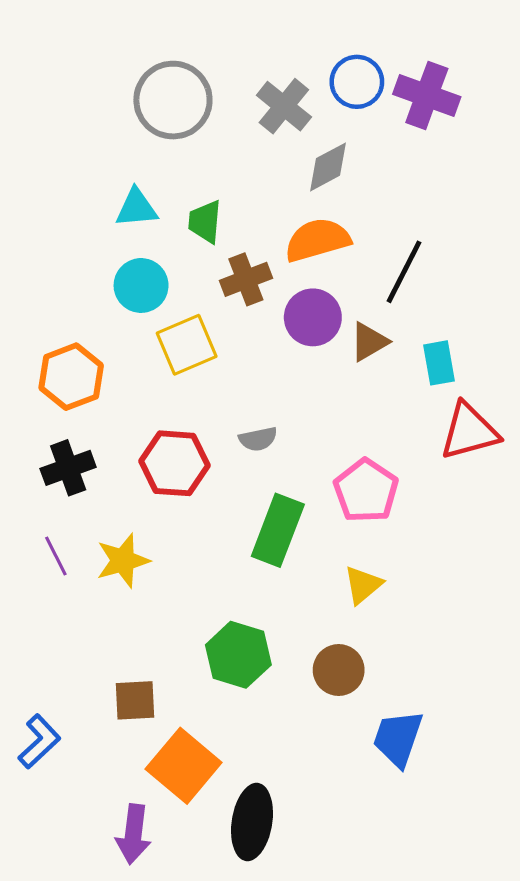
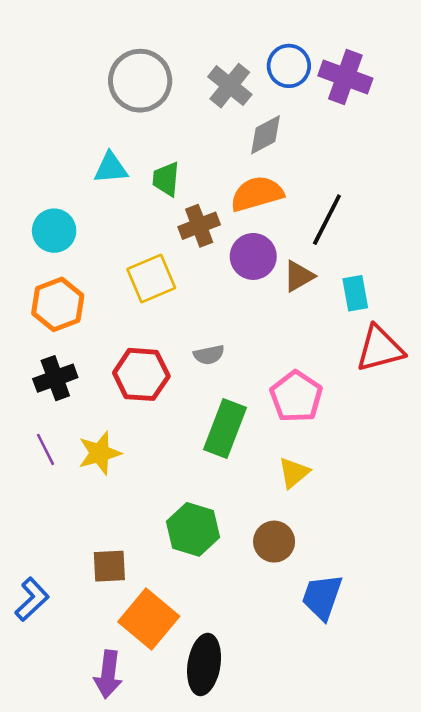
cyan circle: (141, 285) -> (54, 231), moved

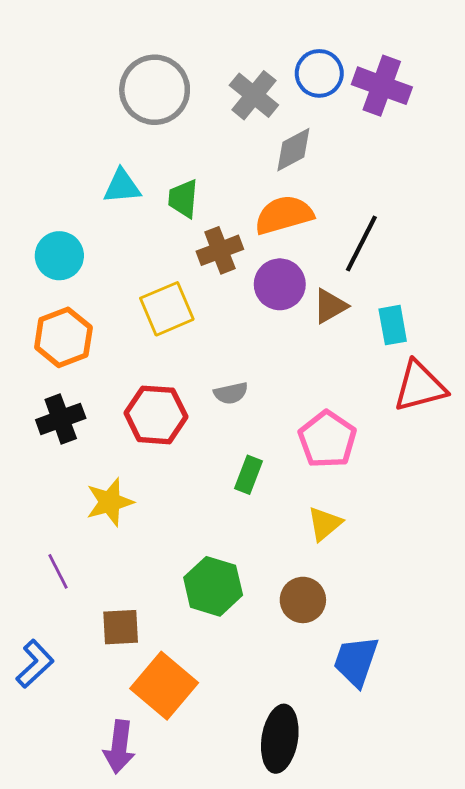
green rectangle: (225, 429) -> (248, 475), size x0.6
purple line: (45, 449) -> (58, 571), moved
black ellipse: (204, 665) -> (280, 739), moved

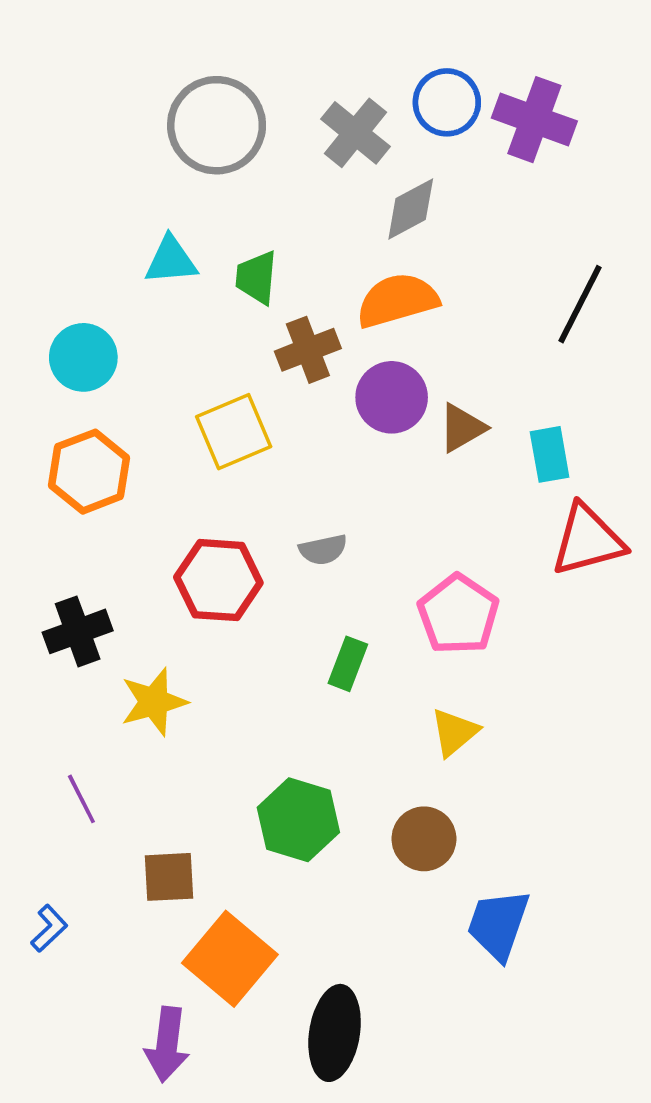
black line: (361, 243) -> (580, 304), moved
black cross: (61, 419) -> (78, 631), moved
blue L-shape: (35, 664) -> (49, 928), size x0.7
black ellipse: (280, 739) -> (335, 1033), moved

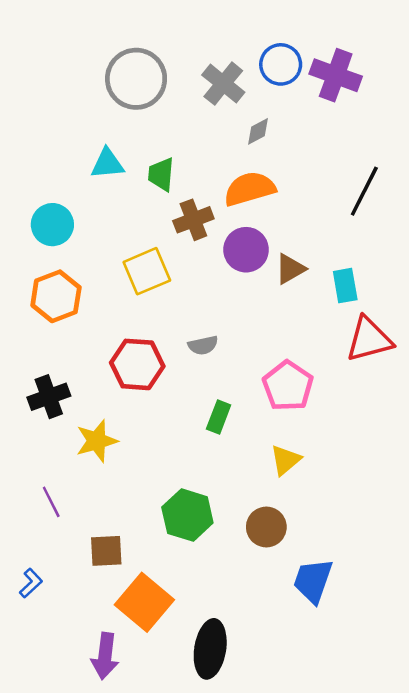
gray diamond: (411, 209) -> (258, 131), size x0.7

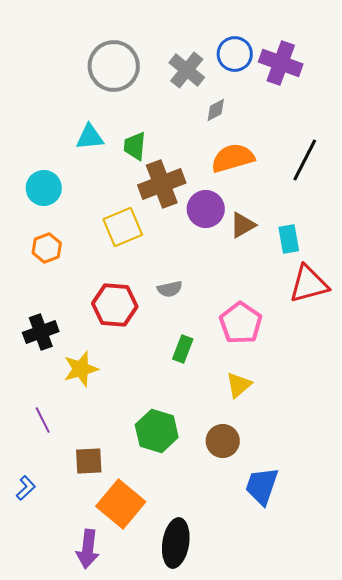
orange semicircle: (250, 189) -> (233, 158), moved
brown cross: (193, 220) -> (162, 184), size x1.4
orange hexagon: (56, 296) -> (47, 248), size x0.7

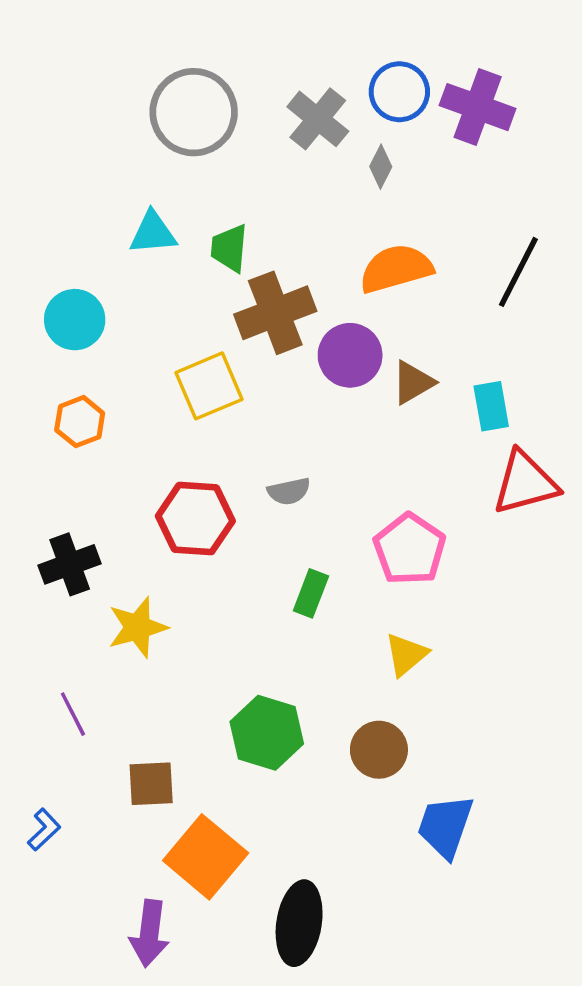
gray diamond: (216, 110) -> (381, 167), moved, turned -35

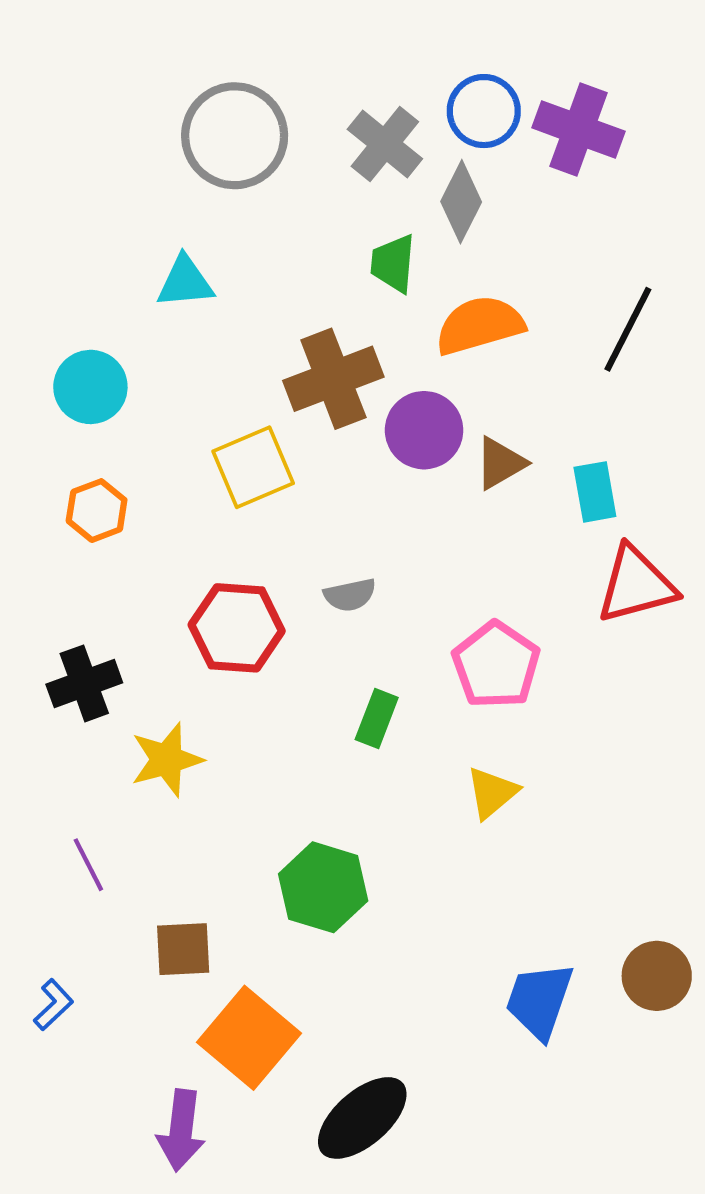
gray diamond: (381, 167) -> (461, 202), size x1.5
green trapezoid: (229, 248) -> (393, 263), moved
brown circle: (379, 750) -> (657, 976), moved
black ellipse: (299, 923) -> (362, 1118), turned 40

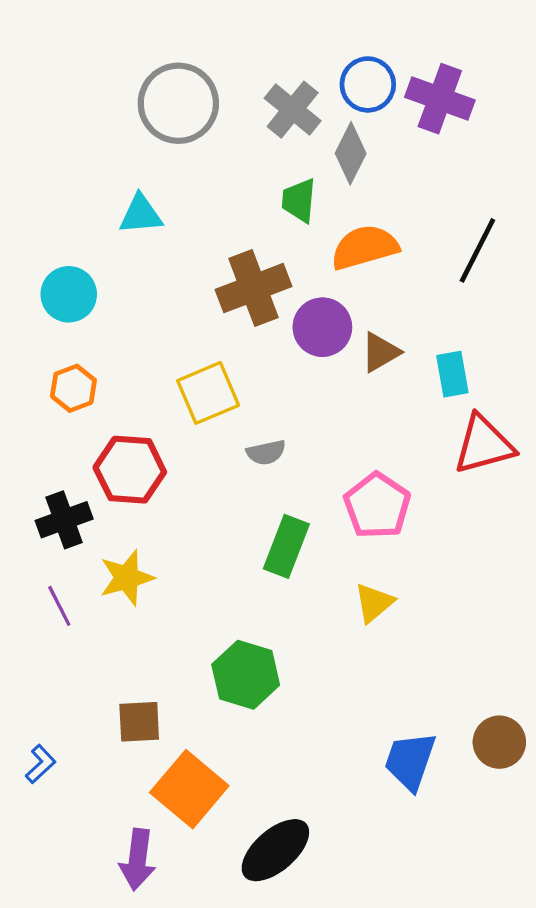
yellow square: (253, 467) -> (208, 393), moved
red hexagon: (237, 628) -> (130, 470), moved
green rectangle: (377, 718) -> (286, 546), size x1.4
purple line: (88, 865) -> (59, 606), moved

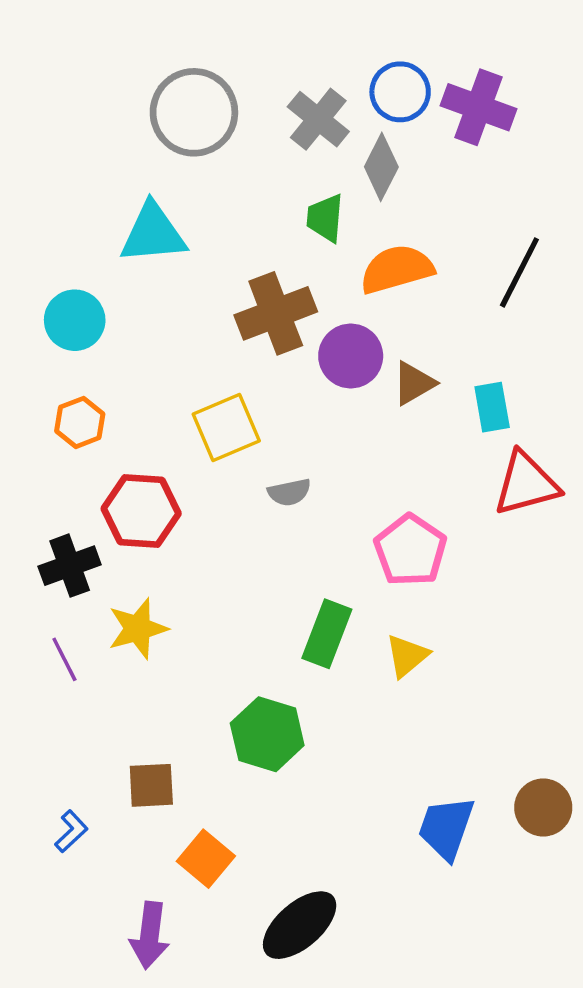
cyan triangle: (141, 214) -> (153, 233), size x1.4
green rectangle: (286, 546) -> (327, 634), moved
blue L-shape: (41, 764) -> (71, 831), moved
orange square: (189, 789) -> (206, 859), size x0.7

